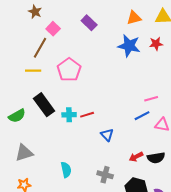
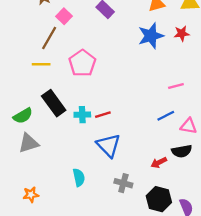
blue star: (129, 46) -> (151, 36), turned -30
pink line: (151, 99) -> (176, 86), moved
blue triangle: (107, 135) -> (109, 145), moved, size x1.6
gray triangle: (24, 153) -> (29, 143), moved
black semicircle: (156, 158) -> (182, 151), moved

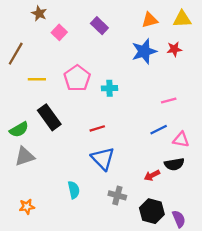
brown line: (49, 38) -> (16, 54), moved
cyan cross: (82, 115) -> (110, 88), moved

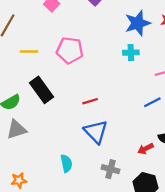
pink pentagon: (77, 78) -> (70, 50), turned -30
cyan cross: (110, 88) -> (131, 53), moved

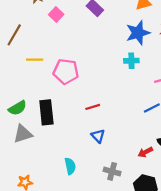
pink pentagon: (70, 50) -> (66, 71), moved
black rectangle: (41, 90) -> (46, 112), moved, turned 30
blue triangle: (96, 132) -> (98, 136), size x0.6

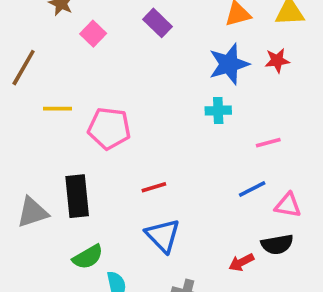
green semicircle: (17, 108) -> (88, 257), moved
gray triangle: (23, 134) -> (32, 212), moved
blue triangle: (98, 136) -> (163, 235), size x1.5

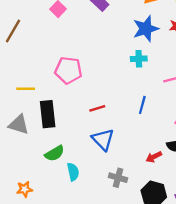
yellow line: (57, 109) -> (26, 89), moved
blue line: (252, 189) -> (142, 105), moved, turned -48
gray triangle: (32, 212) -> (19, 125), turned 35

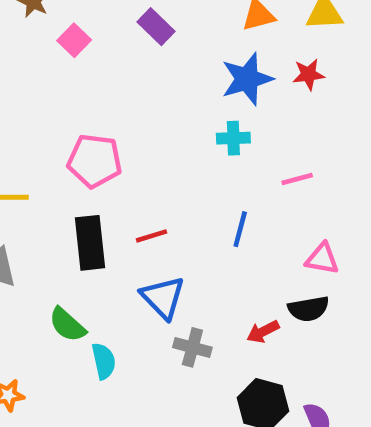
black rectangle: (48, 114) -> (90, 243), moved
green semicircle: (55, 153) -> (67, 325), turned 72
gray cross: (118, 178) -> (192, 347), moved

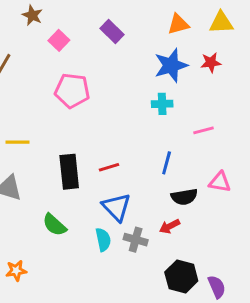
pink pentagon: (95, 161) -> (72, 91), moved
black semicircle: (308, 309) -> (184, 197), moved
red arrow: (263, 332) -> (170, 226), moved
cyan semicircle: (104, 361) -> (103, 240), moved

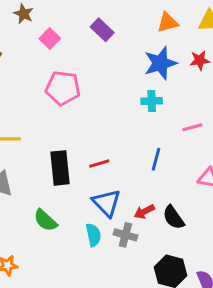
black semicircle: (184, 197) -> (173, 217), moved, turned 65
red arrow: (170, 226) -> (144, 212), moved

